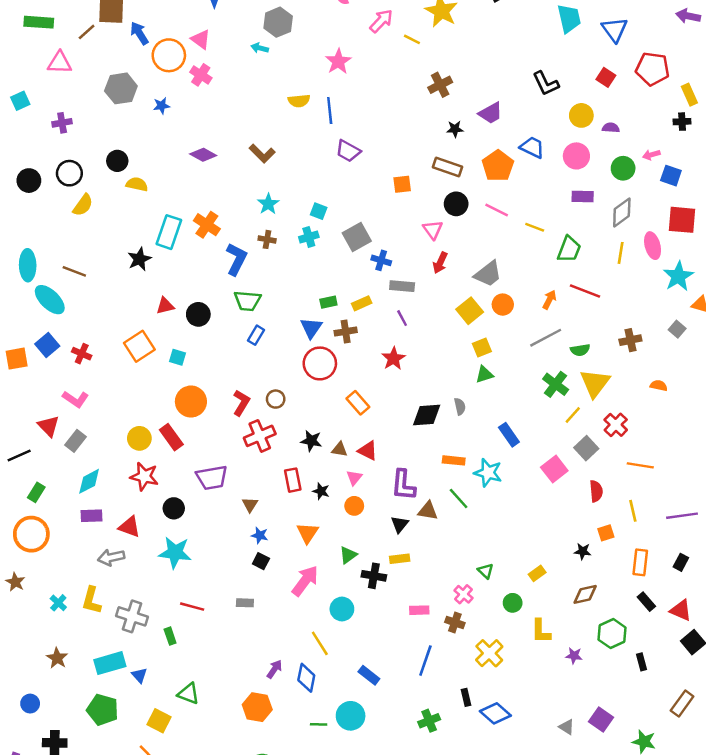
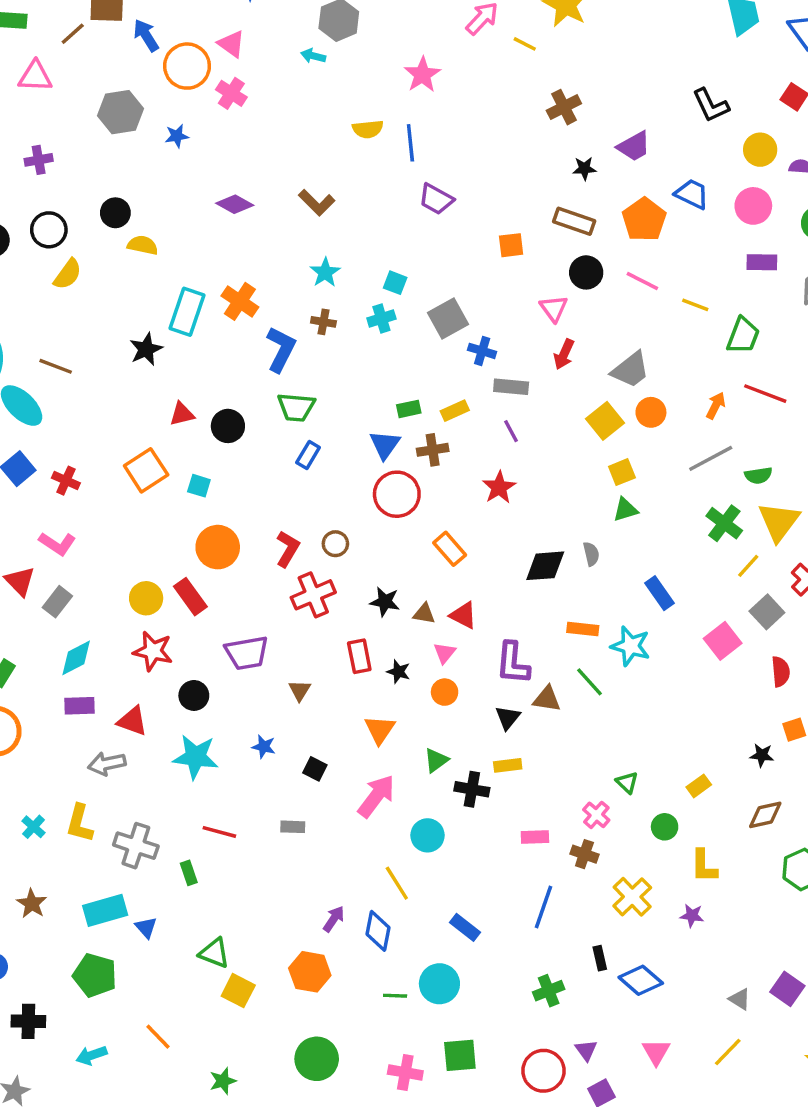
blue star: (260, 535) -> (264, 747), moved
purple star: (574, 656) -> (692, 916), moved
yellow square: (159, 721) -> (238, 991), moved

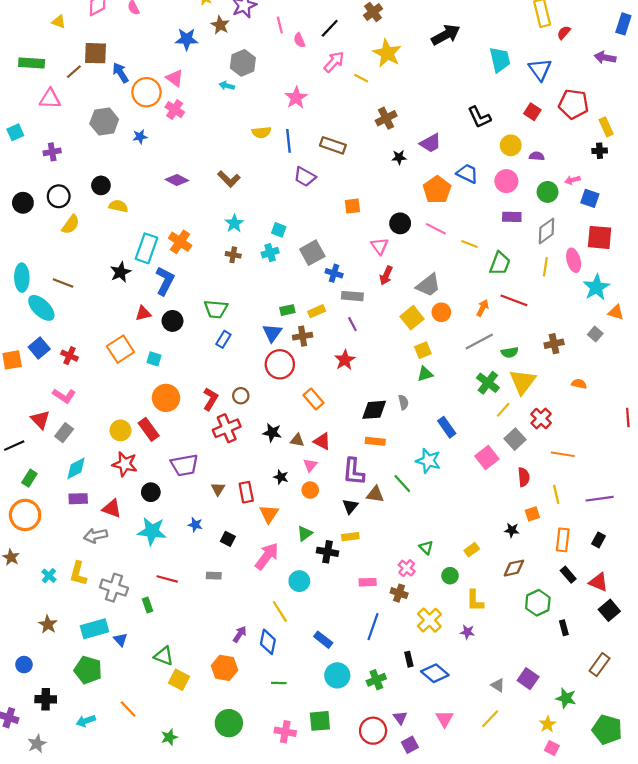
brown rectangle: (574, 221) -> (333, 145), moved
blue L-shape: (281, 349) -> (165, 281), moved
orange rectangle: (583, 629) -> (375, 441), moved
red rectangle: (359, 656) -> (246, 492), moved
cyan circle: (439, 984) -> (337, 675), moved

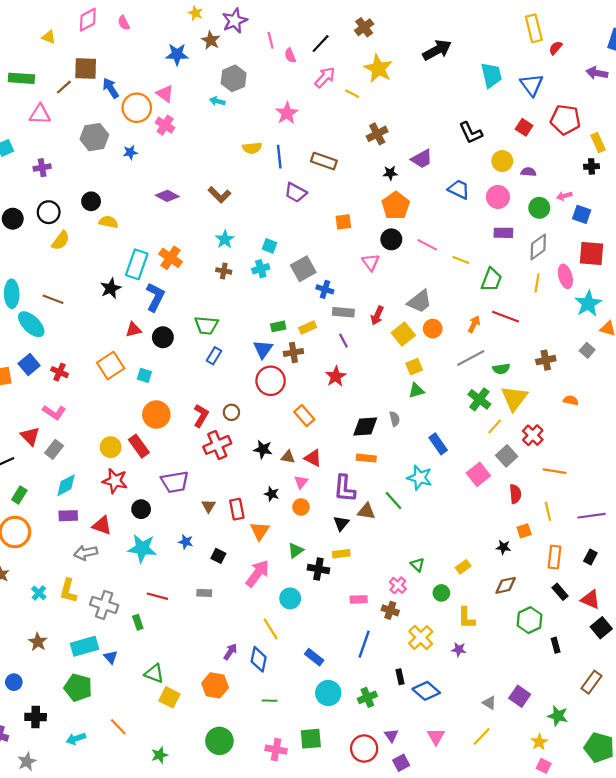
orange pentagon: (437, 190) -> (396, 206), moved
red arrow: (386, 275) -> (377, 316), moved

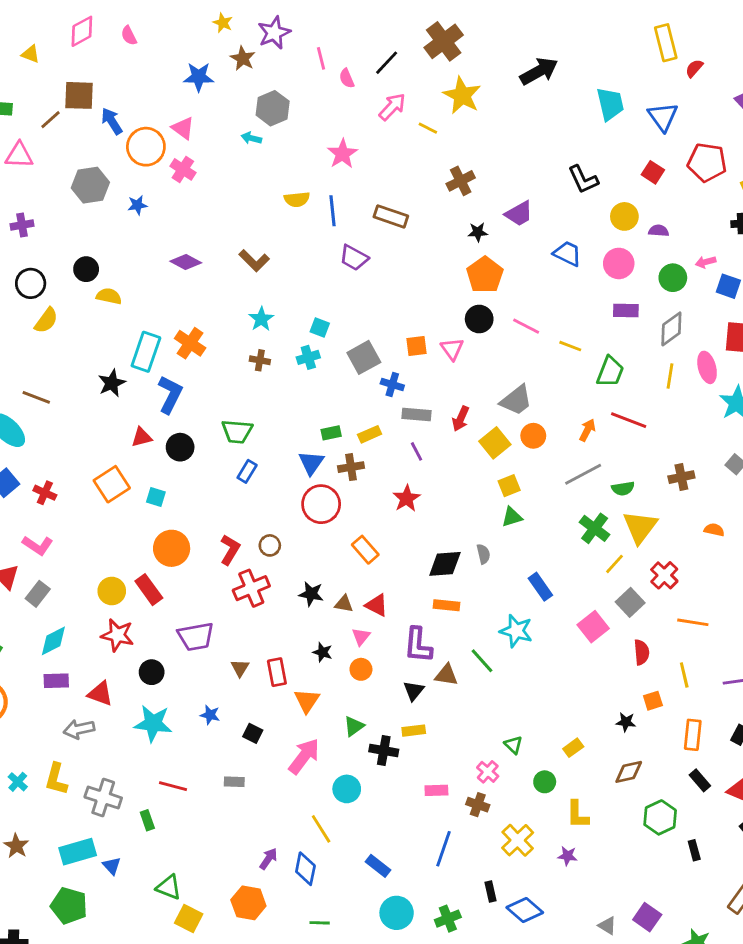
brown cross: (364, 27) -> (444, 41), size x1.5
orange square: (343, 222) -> (417, 346), moved

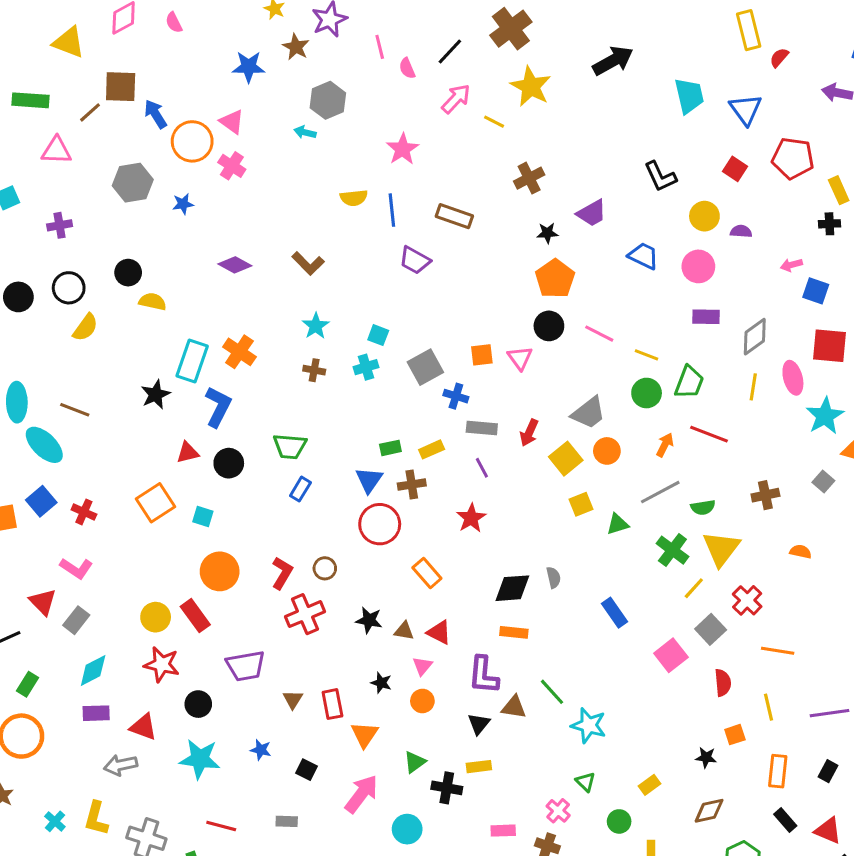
yellow triangle: (31, 54) -> (69, 42), size x1.6
green circle: (673, 278) -> (647, 393), moved
green triangle: (512, 517) -> (618, 524), moved
cyan star: (516, 631) -> (589, 725), moved

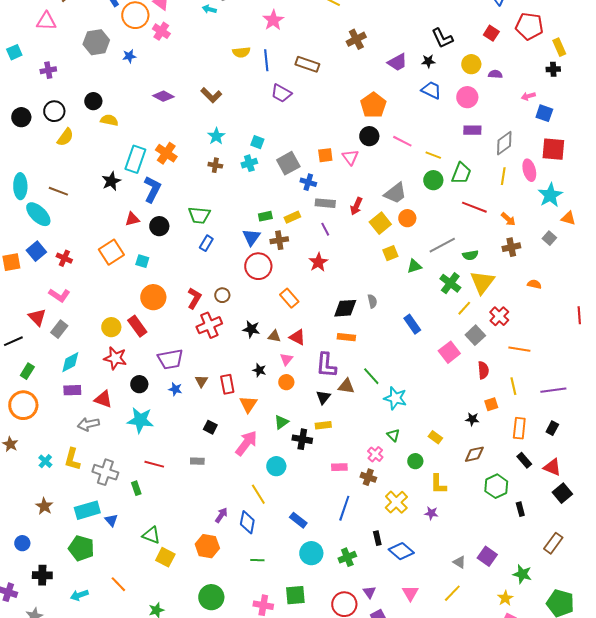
black star: (547, 233) -> (428, 61), moved
orange arrow: (665, 445) -> (508, 219), moved, turned 105
blue star: (261, 750) -> (175, 389), moved
yellow rectangle: (650, 785) -> (435, 437), turned 72

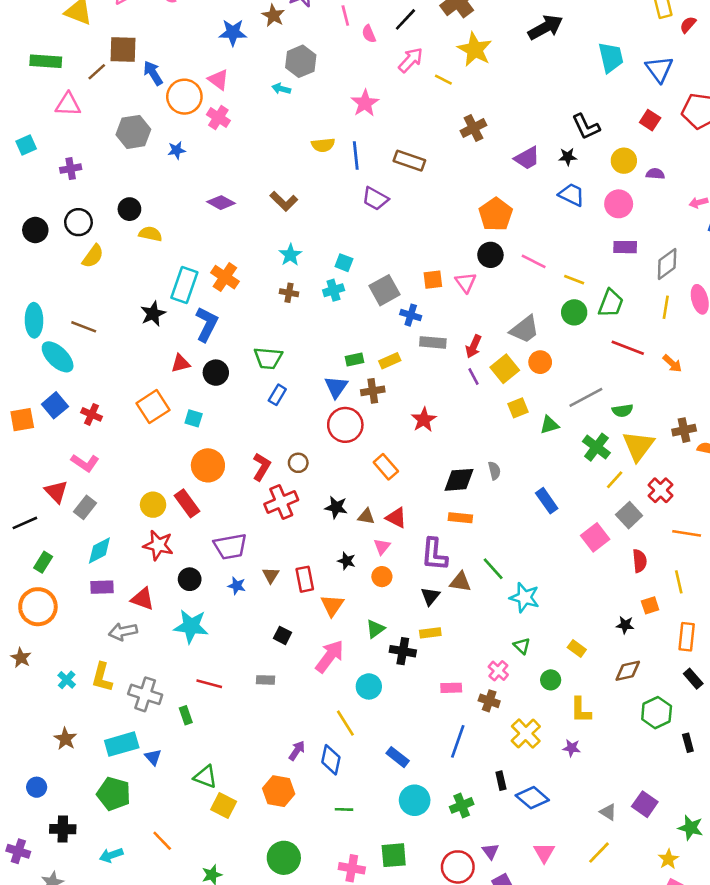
purple line: (325, 229) -> (473, 376), moved
brown cross: (511, 247) -> (684, 430), moved

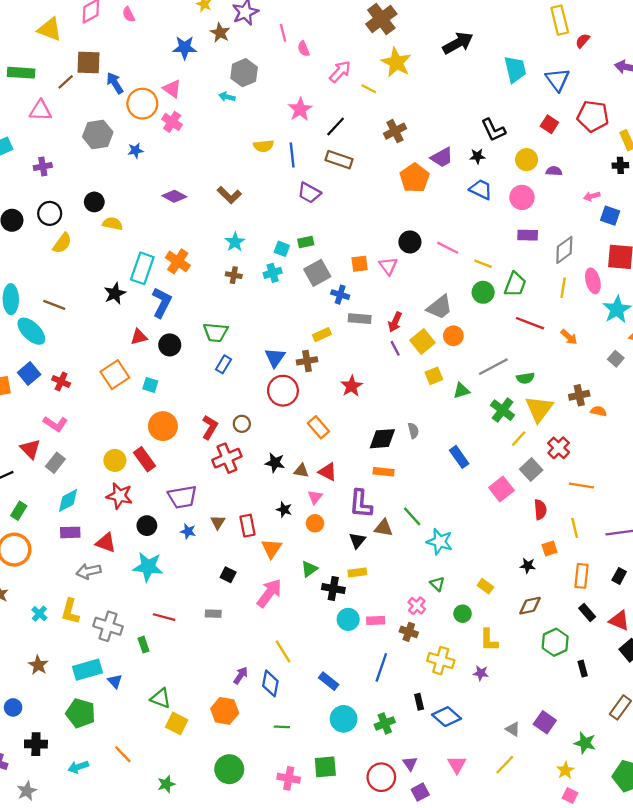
black line: (405, 19) -> (336, 126), moved
orange pentagon: (496, 214) -> (414, 178), moved
green rectangle: (354, 359) -> (306, 242), moved
cyan circle: (369, 686) -> (348, 619), moved
yellow cross: (526, 734) -> (441, 661), turned -30

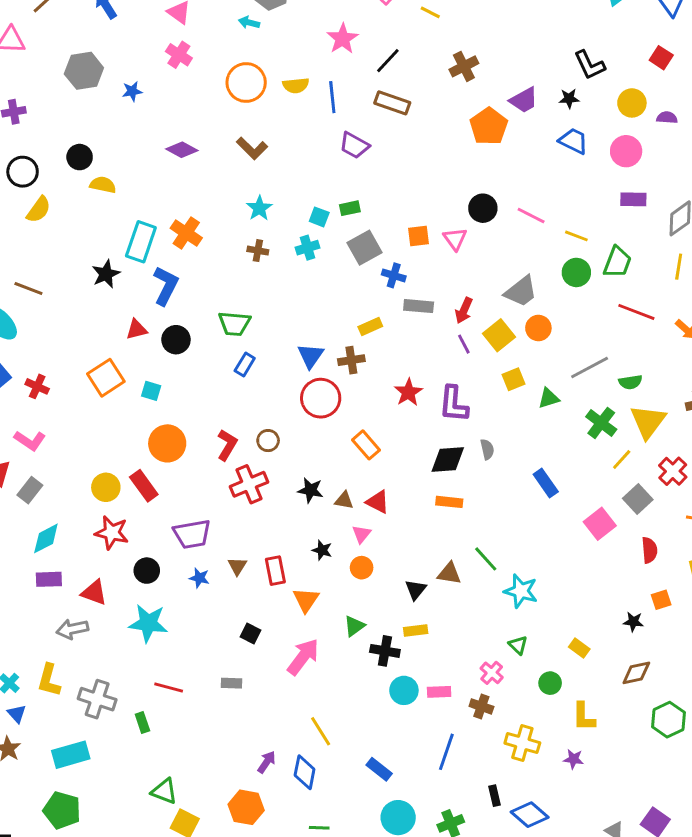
orange circle: (142, 104) -> (246, 83), moved
purple L-shape: (361, 504) -> (454, 404), moved
blue triangle: (115, 681) -> (17, 714), moved

